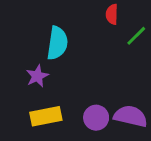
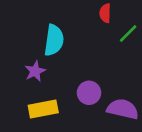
purple circle: (96, 118) -> (89, 93), moved

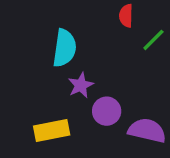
purple star: (35, 71) -> (81, 85), moved

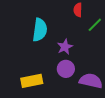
purple star: (81, 85) -> (65, 47), moved

